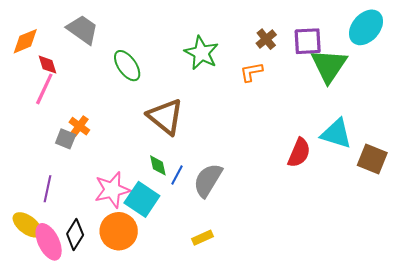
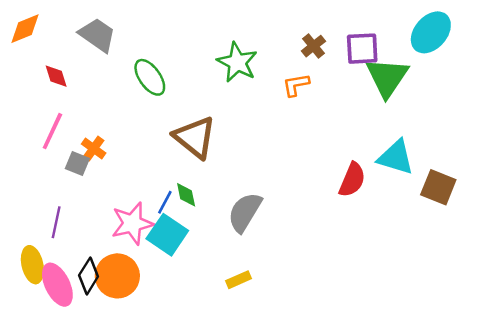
orange diamond: (25, 41) -> (25, 29), moved
pink line: (44, 89) -> (52, 131), moved
blue line: (177, 175) -> (165, 202), moved
yellow ellipse: (27, 225) -> (32, 265), turned 40
orange circle: (119, 231) -> (117, 276), moved

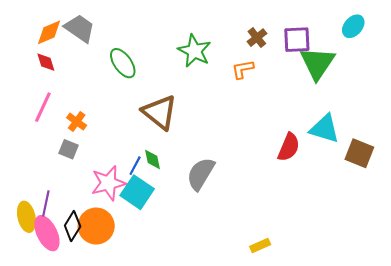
orange diamond: (25, 29) -> (49, 32), moved
cyan ellipse: (431, 32) -> (353, 26), size x0.7
gray square: (77, 164) -> (68, 149), moved
purple line: (56, 222) -> (46, 203), moved
yellow rectangle: (238, 280) -> (260, 245), moved

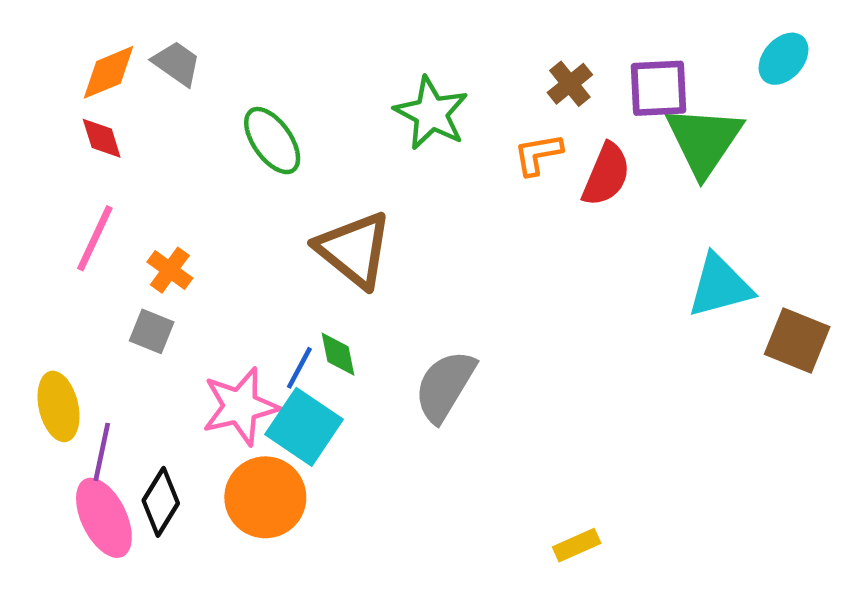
gray trapezoid: (80, 28) -> (177, 63), size x0.7
cyan triangle: (325, 129) -> (720, 286), turned -32
red semicircle: (289, 147) -> (606, 175), moved
yellow ellipse: (26, 217) -> (59, 406), moved
orange circle: (96, 226) -> (265, 497), moved

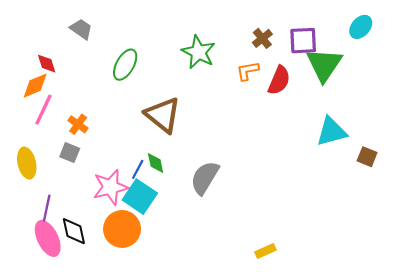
orange diamond: (109, 72) -> (35, 86), moved
green ellipse: (272, 141) -> (125, 65), turned 64
brown square: (797, 341) -> (367, 157), size x0.7
yellow ellipse: (59, 406) -> (27, 163), moved
black diamond: (161, 502) -> (74, 231), turned -44

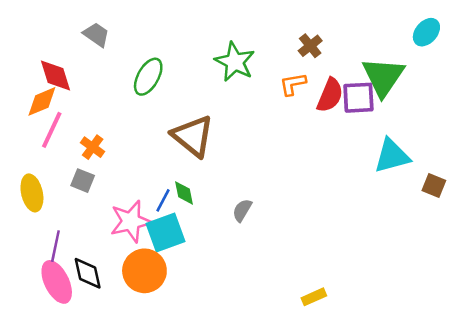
purple square: (303, 41) -> (358, 98), moved
red diamond: (47, 64) -> (55, 75), size x1.4
gray semicircle: (205, 178) -> (242, 210), size x0.6
cyan square: (140, 197) -> (166, 232), turned 36

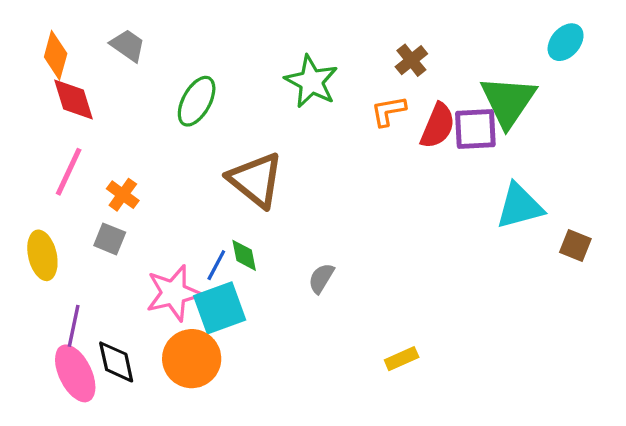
orange diamond: (42, 101) -> (56, 55), moved, turned -52
yellow rectangle: (314, 297) -> (402, 359), moved

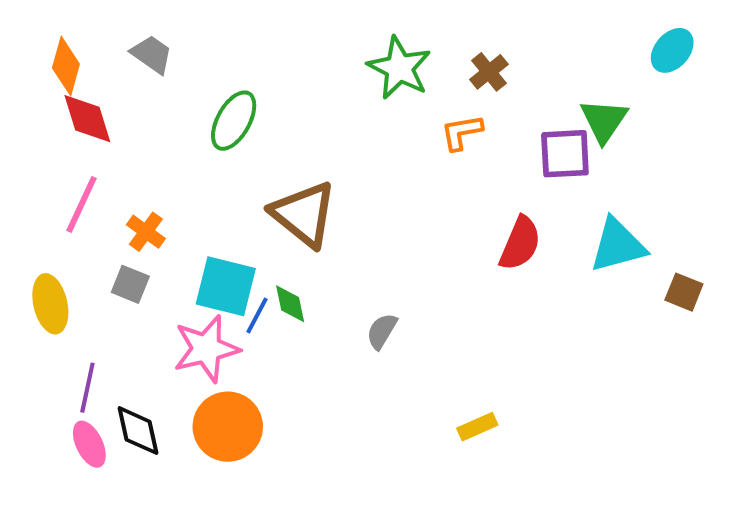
green star: (311, 82) -> (399, 68), moved
green triangle: (508, 101) -> (604, 121), size x0.7
red semicircle: (438, 126) -> (520, 243), moved
cyan square: (220, 308) -> (226, 286), moved, turned 34
pink ellipse: (75, 373) -> (89, 444), size x0.7

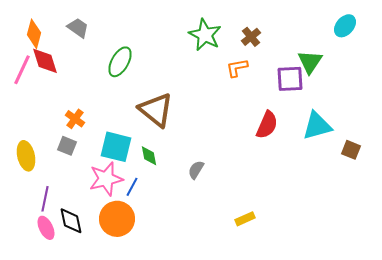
pink line: (82, 204) -> (22, 70), moved
blue line: (257, 316) -> (132, 187), moved

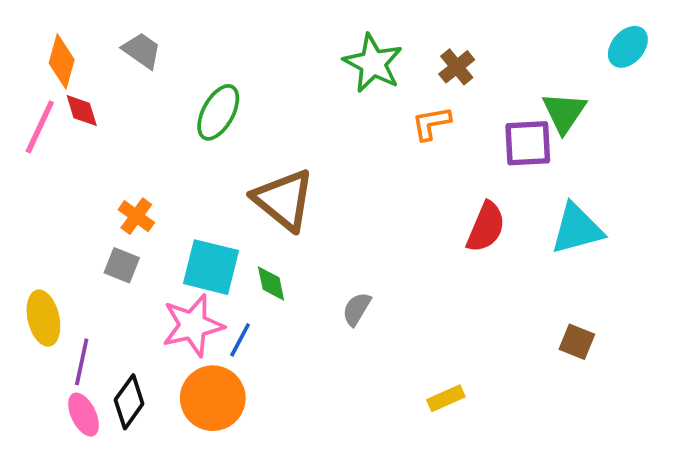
red diamond: (45, 61) -> (82, 111), size x0.7
brown square: (351, 150) -> (577, 342), moved
yellow ellipse: (26, 156) -> (43, 318), moved
black diamond: (71, 221) -> (129, 402), turned 48

